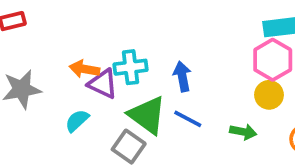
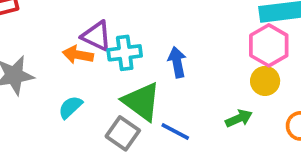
purple triangle: (103, 84) -> (97, 36), moved
blue line: (188, 119) -> (175, 131), moved
green arrow: (243, 132) -> (239, 118), turned -35

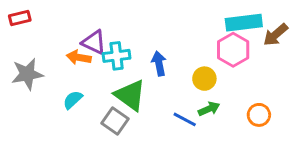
yellow circle: (265, 81) -> (204, 79), moved
blue line: (175, 131) -> (185, 119), moved

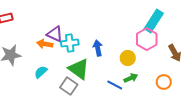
cyan rectangle: (244, 23) -> (154, 21), turned -50
brown arrow: (276, 35) -> (175, 53), moved, turned -78

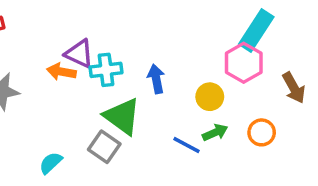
cyan semicircle: (41, 72) -> (51, 163), moved
orange circle: (164, 82) -> (262, 132), moved

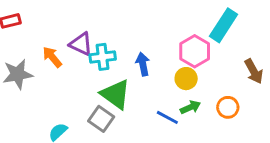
pink hexagon: (244, 63) -> (195, 51), moved
orange arrow: (61, 72) -> (52, 57), moved, turned 40

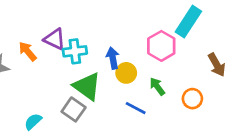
yellow circle: (186, 79) -> (126, 73), moved
green arrow: (190, 107) -> (157, 86), moved, turned -102

